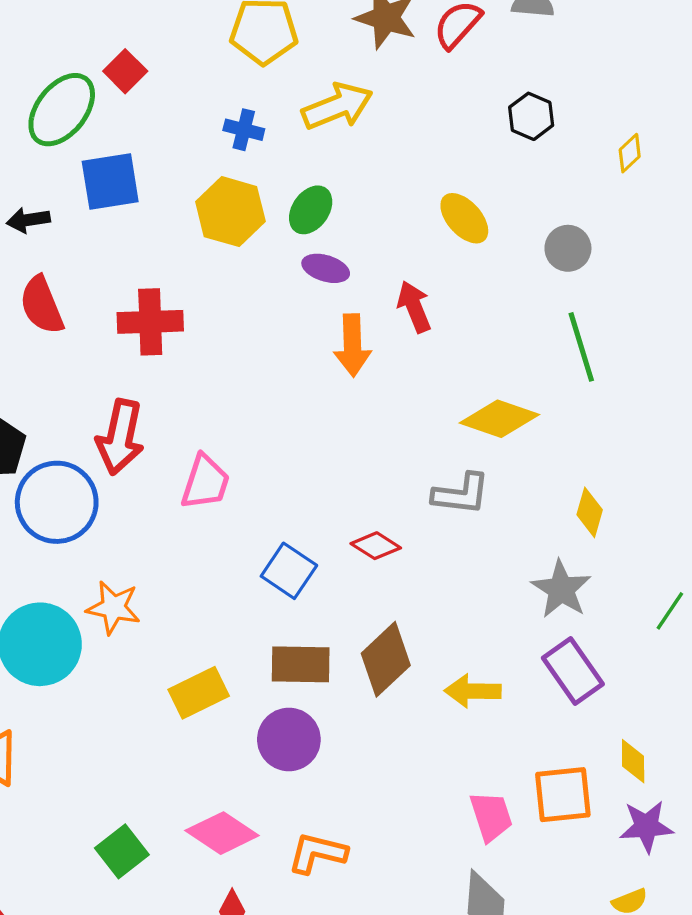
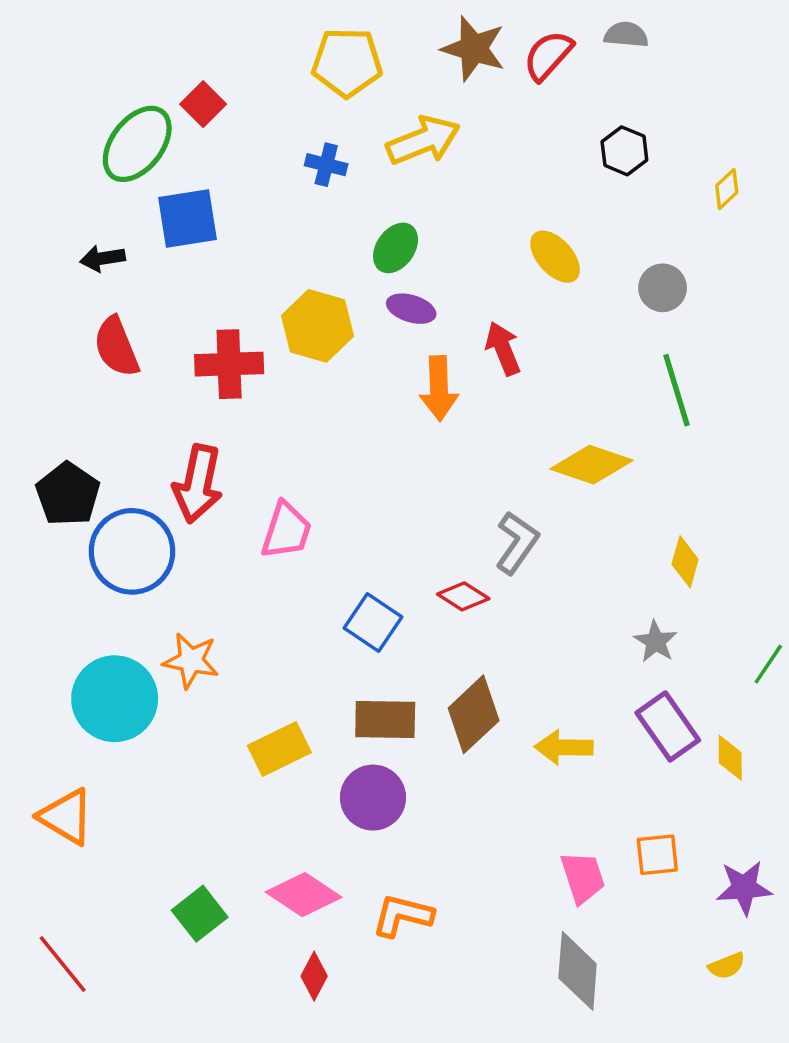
yellow hexagon: (230, 212) -> (318, 326), moved
gray L-shape: (461, 494) -> (517, 543), moved, turned -62
gray star: (561, 589) -> (656, 642), size x0.7
yellow diamond: (633, 761) -> (730, 758), moved
orange square: (563, 795) -> (657, 855), size x0.7

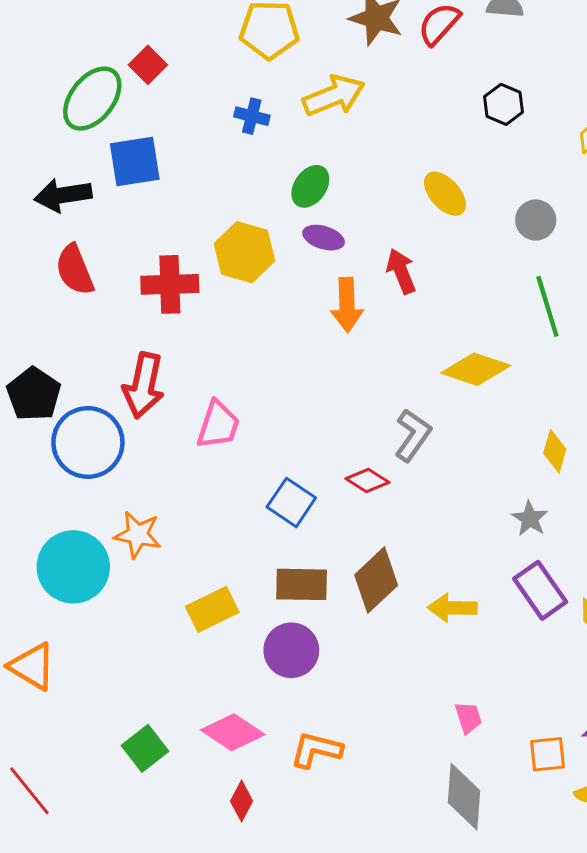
black arrow: (103, 258) -> (63, 195), size x1.5
orange square: (657, 855) -> (547, 754), moved
pink trapezoid: (583, 877) -> (468, 718), size x0.7

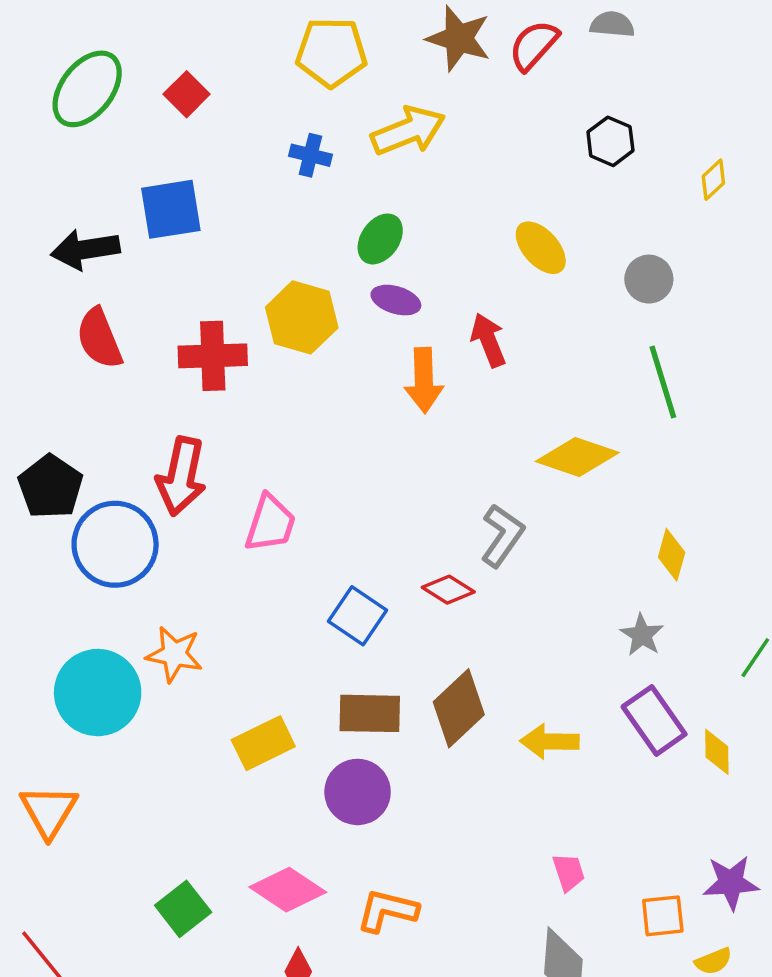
green ellipse: (92, 99) -> (87, 89), moved
orange triangle: (32, 666) -> (49, 811), turned 30

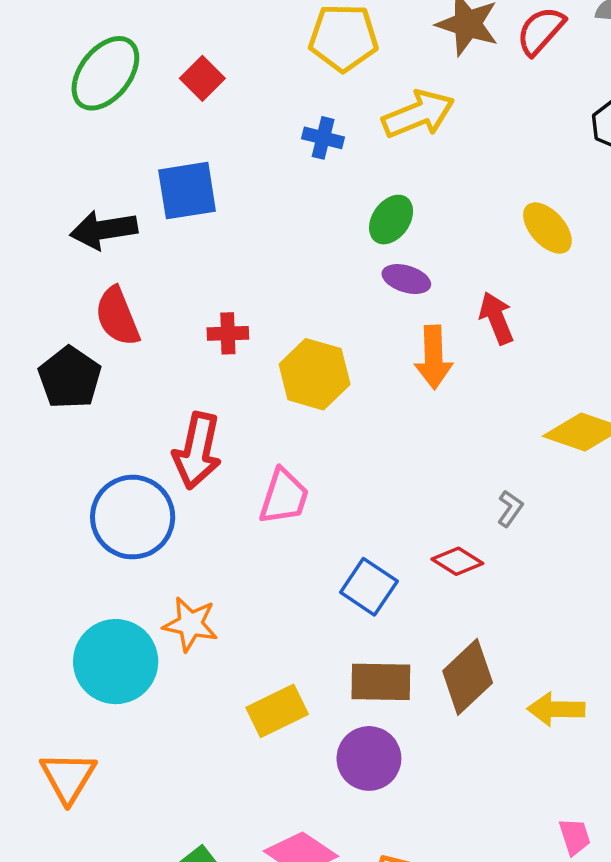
yellow hexagon: (302, 317) -> (315, 374), moved
red cross: (213, 356) -> (228, 333), size x0.6
black pentagon: (50, 487) -> (70, 378), moved
gray L-shape: (502, 536) -> (510, 509), size x0.6

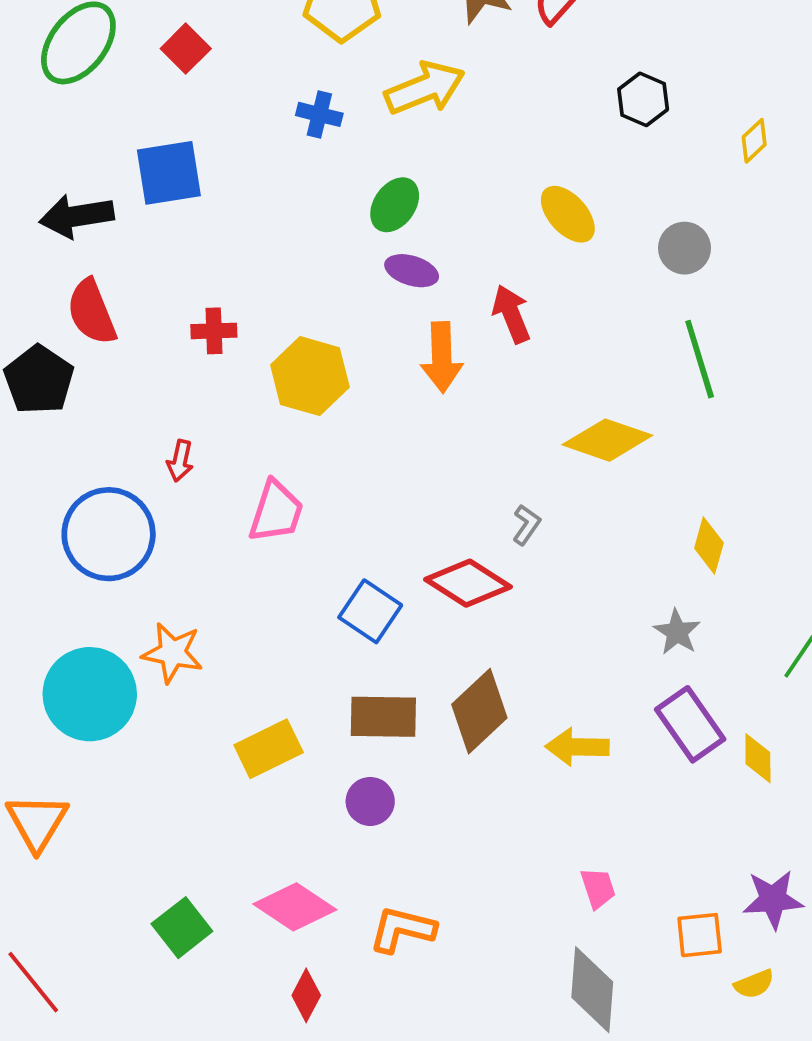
red arrow: (197, 451) -> (180, 461), size x0.5
red diamond: (457, 561) -> (468, 583), size x1.5
purple circle: (369, 758) -> (370, 801), size x0.7

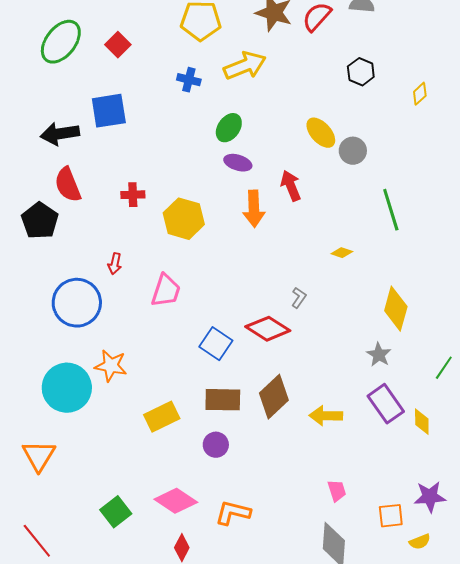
gray circle: (685, 248) -> (353, 151), moved
yellow diamond: (607, 440) -> (342, 253), size x0.5
yellow diamond: (709, 545) -> (396, 309), size x1.5

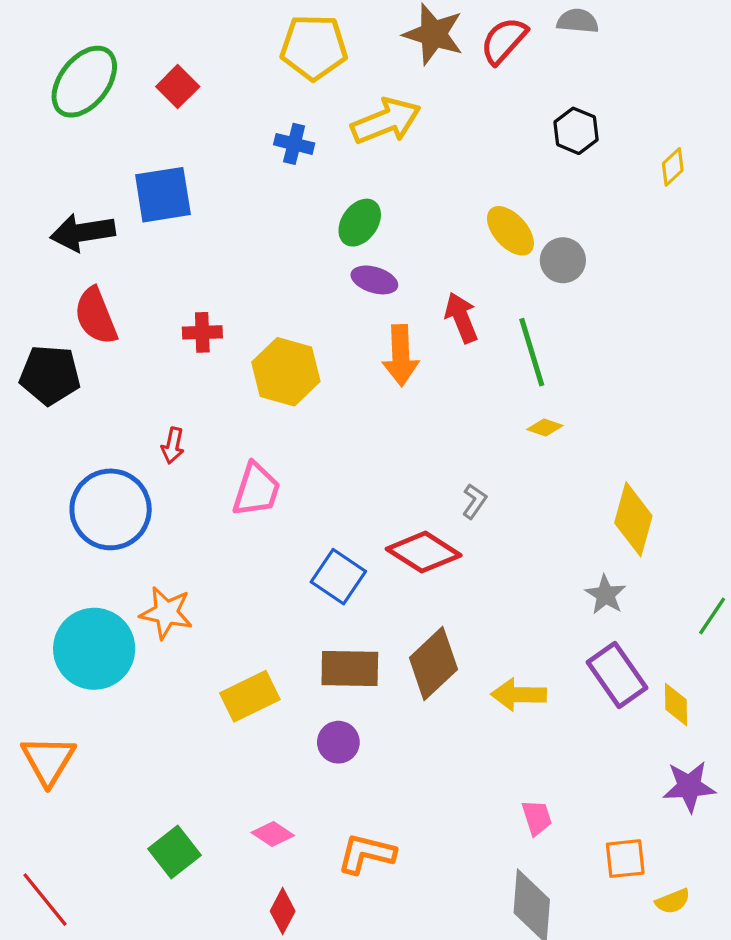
green line: (391, 210) -> (532, 352), moved
black pentagon: (40, 221) -> (50, 375), turned -30
purple star: (430, 497) -> (689, 786), moved
pink diamond: (176, 501) -> (273, 834), size x0.6

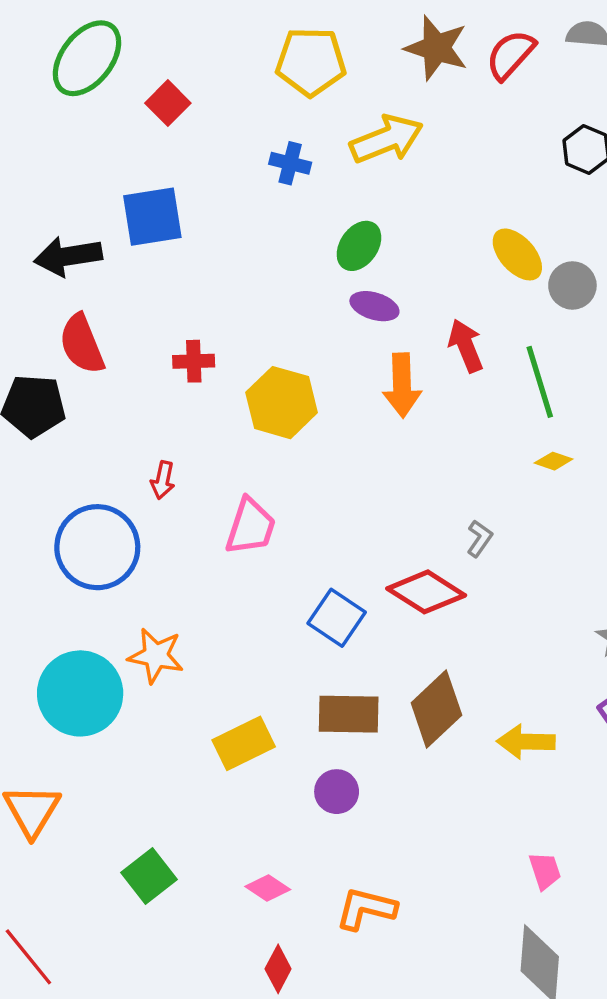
green ellipse: (84, 82) -> (87, 58), moved
green square: (174, 852) -> (149, 876), moved

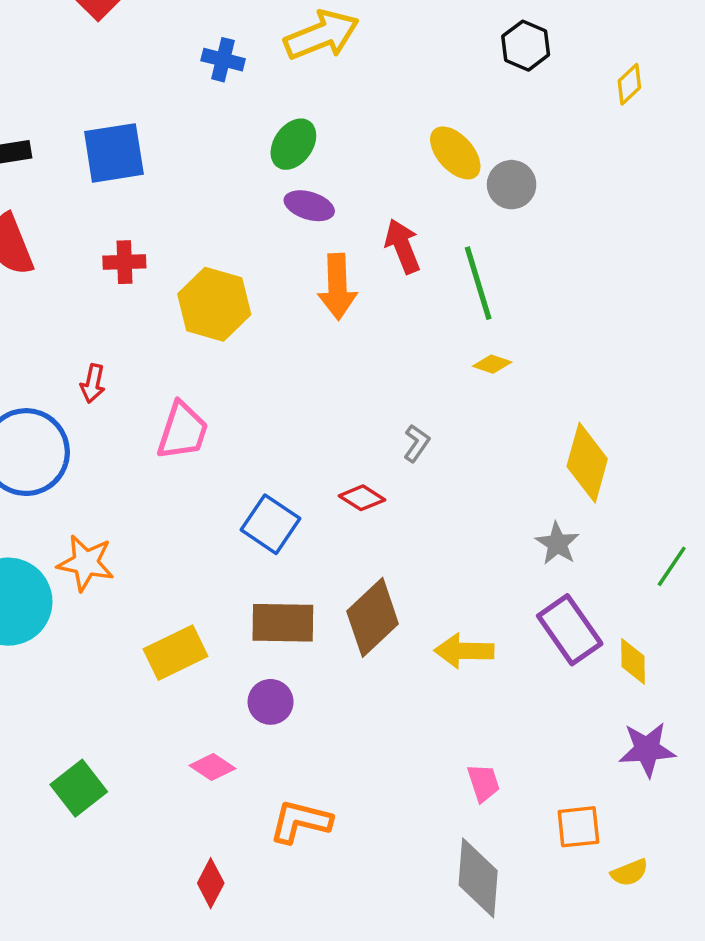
blue square: (152, 217) -> (114, 153), moved
red diamond: (426, 592) -> (362, 498), size x0.6
pink diamond: (268, 888) -> (212, 767), moved

